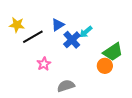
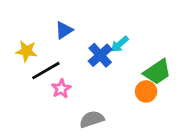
yellow star: (17, 25) -> (26, 51), moved
blue triangle: (58, 25) -> (64, 30), moved
black line: (33, 37) -> (46, 71), moved

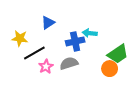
cyan arrow: (120, 44) -> (90, 33), turned 48
blue cross: (100, 55) -> (75, 41), turned 30
gray semicircle: (92, 119) -> (69, 63), moved

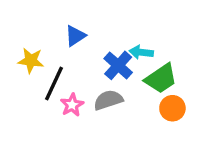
blue cross: (75, 41) -> (118, 65), turned -36
black line: (34, 53) -> (54, 84), turned -35
green trapezoid: (118, 54) -> (161, 79), moved

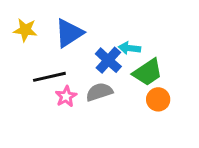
blue triangle: (75, 36) -> (69, 33), size x1.5
yellow star: (31, 60) -> (25, 30), moved
black line: (54, 84) -> (49, 77), turned 52

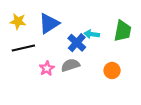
green trapezoid: (148, 72) -> (123, 31), moved, turned -45
black line: (49, 77) -> (23, 48), moved

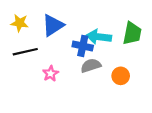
cyan arrow: (92, 34) -> (99, 37), size x1.5
blue cross: (77, 43) -> (83, 46), turned -30
gray semicircle: (70, 65) -> (91, 66), moved

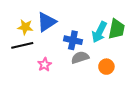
yellow star: (20, 23) -> (25, 27), moved
cyan arrow: (99, 37) -> (99, 32), moved, turned -70

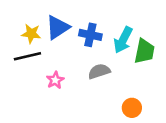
green trapezoid: (117, 29) -> (144, 51), moved
blue cross: (73, 40) -> (90, 35), moved
orange circle: (106, 67) -> (132, 108), moved

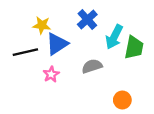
blue triangle: (58, 27) -> (57, 44), moved
yellow star: (31, 34) -> (42, 25), moved
blue cross: (90, 35) -> (87, 19), moved, turned 36

